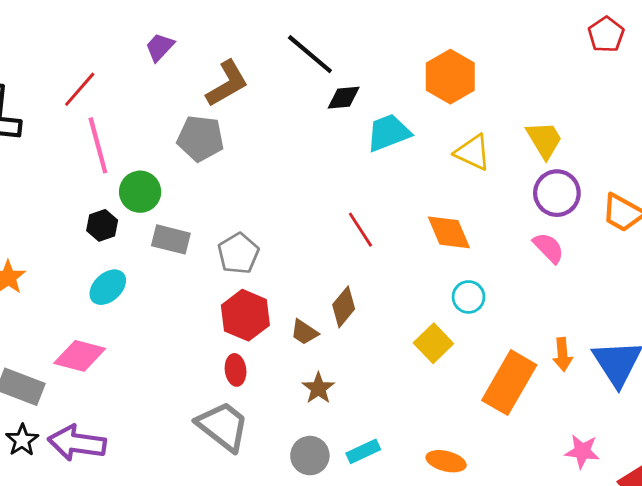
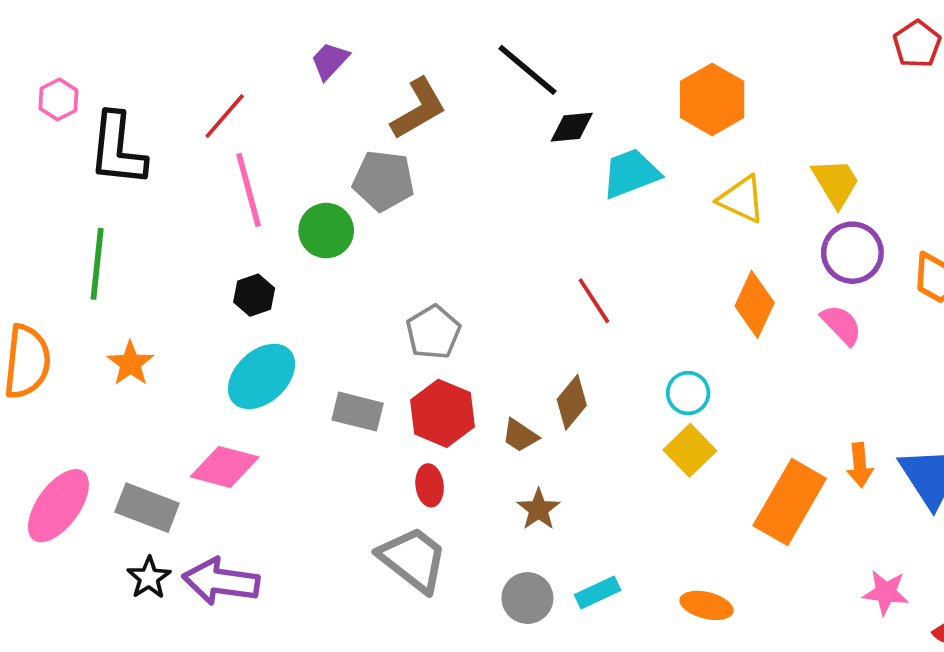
green circle: (140, 192) -> (326, 231), moved
orange diamond: (449, 232) -> (755, 304), moved, turned 48
gray rectangle: (171, 239) -> (358, 412), moved
cyan ellipse: (108, 287) -> (262, 376), size x1.4
cyan circle: (469, 297) -> (688, 393), moved

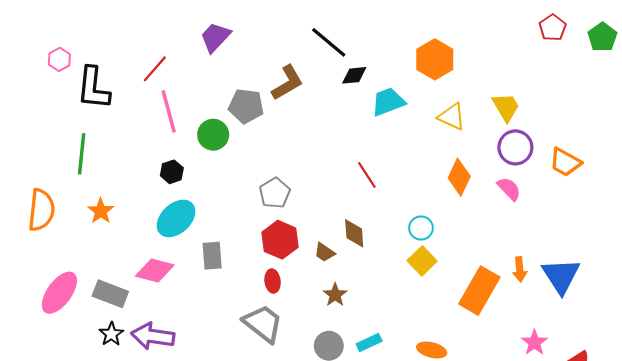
purple trapezoid: (330, 61) -> (215, 37), size x1.4
brown L-shape: (418, 109) -> (287, 83), moved
brown diamond: (572, 402) -> (354, 233), turned -44
gray rectangle: (358, 412) -> (212, 256), moved, turned 72
pink star: (886, 592) -> (534, 343), turned 30

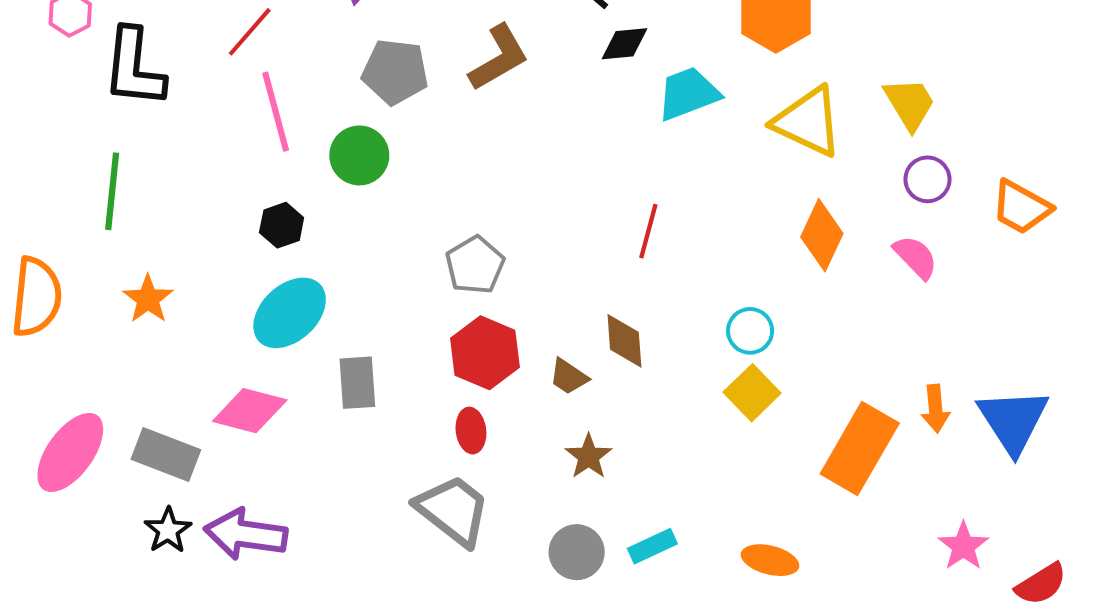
gray pentagon: (246, 106) -> (395, 72), moved
yellow triangle: (452, 117) -> (808, 122), size x1.4
purple circle: (515, 147) -> (927, 179), size x0.7
red line: (367, 175) -> (648, 231), turned 48

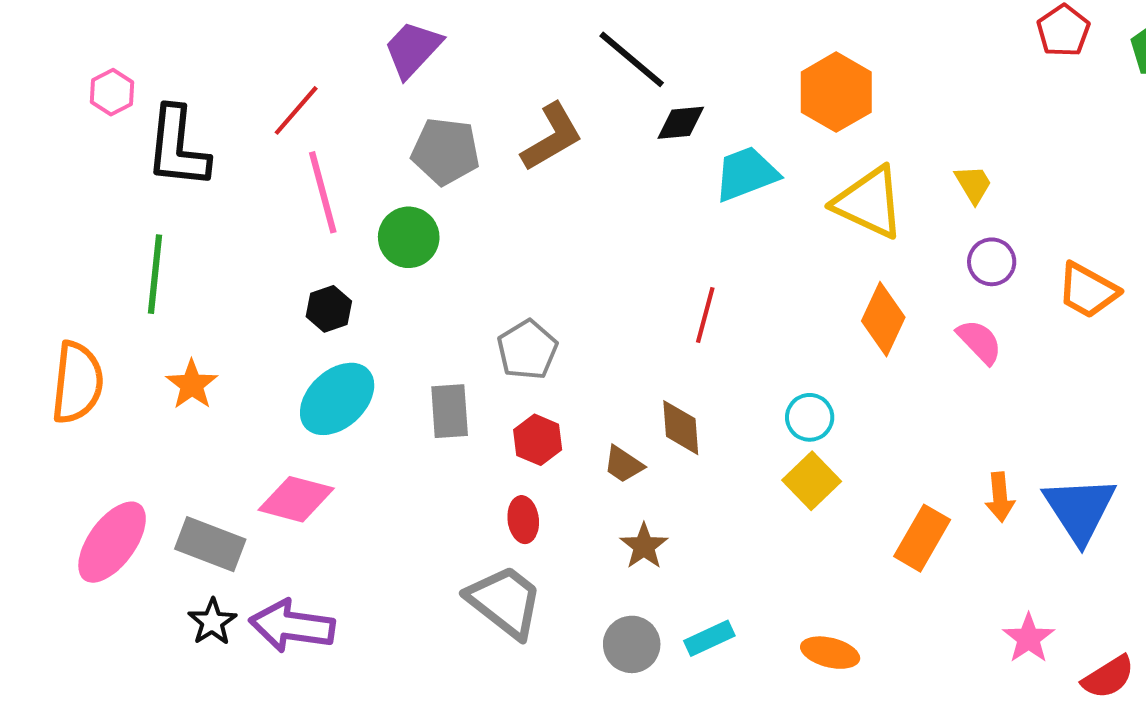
yellow trapezoid: (910, 104) -> (973, 184), size x0.7
red hexagon: (485, 353) -> (538, 440), size x0.7
gray rectangle: (357, 383) -> (450, 411), moved
orange rectangle: (860, 448) -> (922, 538), size x0.7

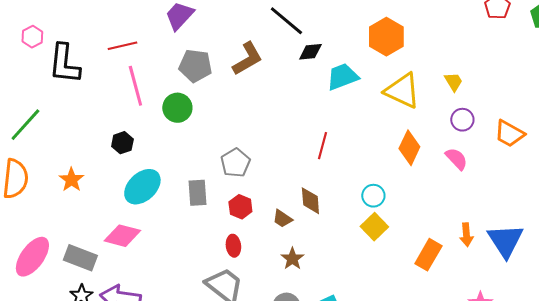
red line: (296, 110) -> (122, 46), turned 36
green line: (155, 274) -> (25, 125), moved, turned 36
black hexagon: (329, 309) -> (122, 143), moved

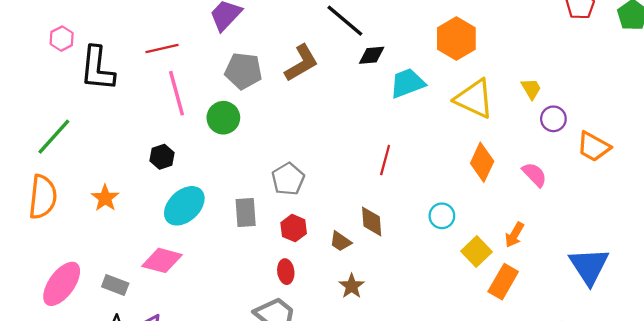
purple circle: (462, 120) -> (553, 119), moved
yellow square: (374, 227) -> (476, 252), moved
orange arrow: (466, 235) -> (514, 235), moved, turned 35
gray rectangle: (80, 258) -> (115, 285), size x0.7

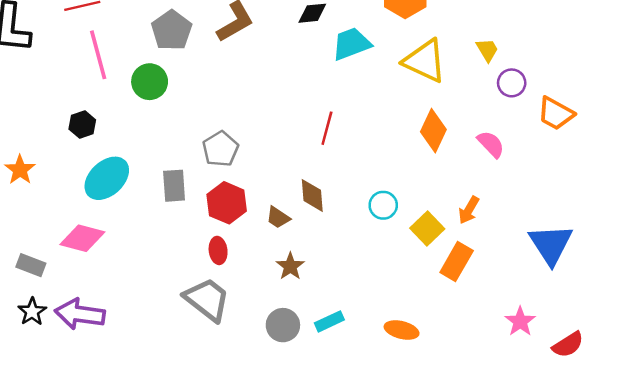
gray pentagon: (243, 71) -> (172, 30), turned 30
cyan circle: (442, 216) -> (383, 205), moved
red hexagon: (294, 228) -> (227, 203), size x1.4

